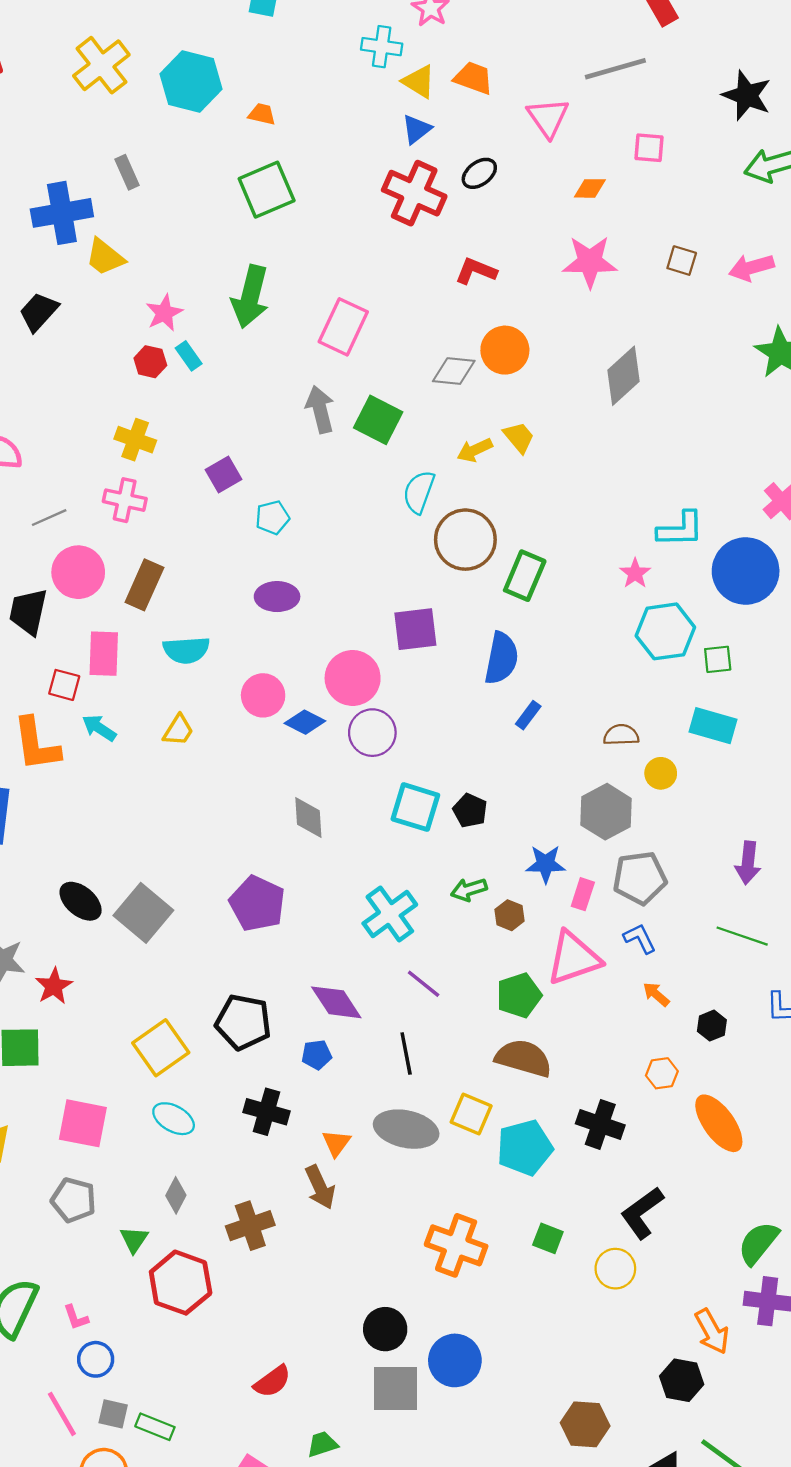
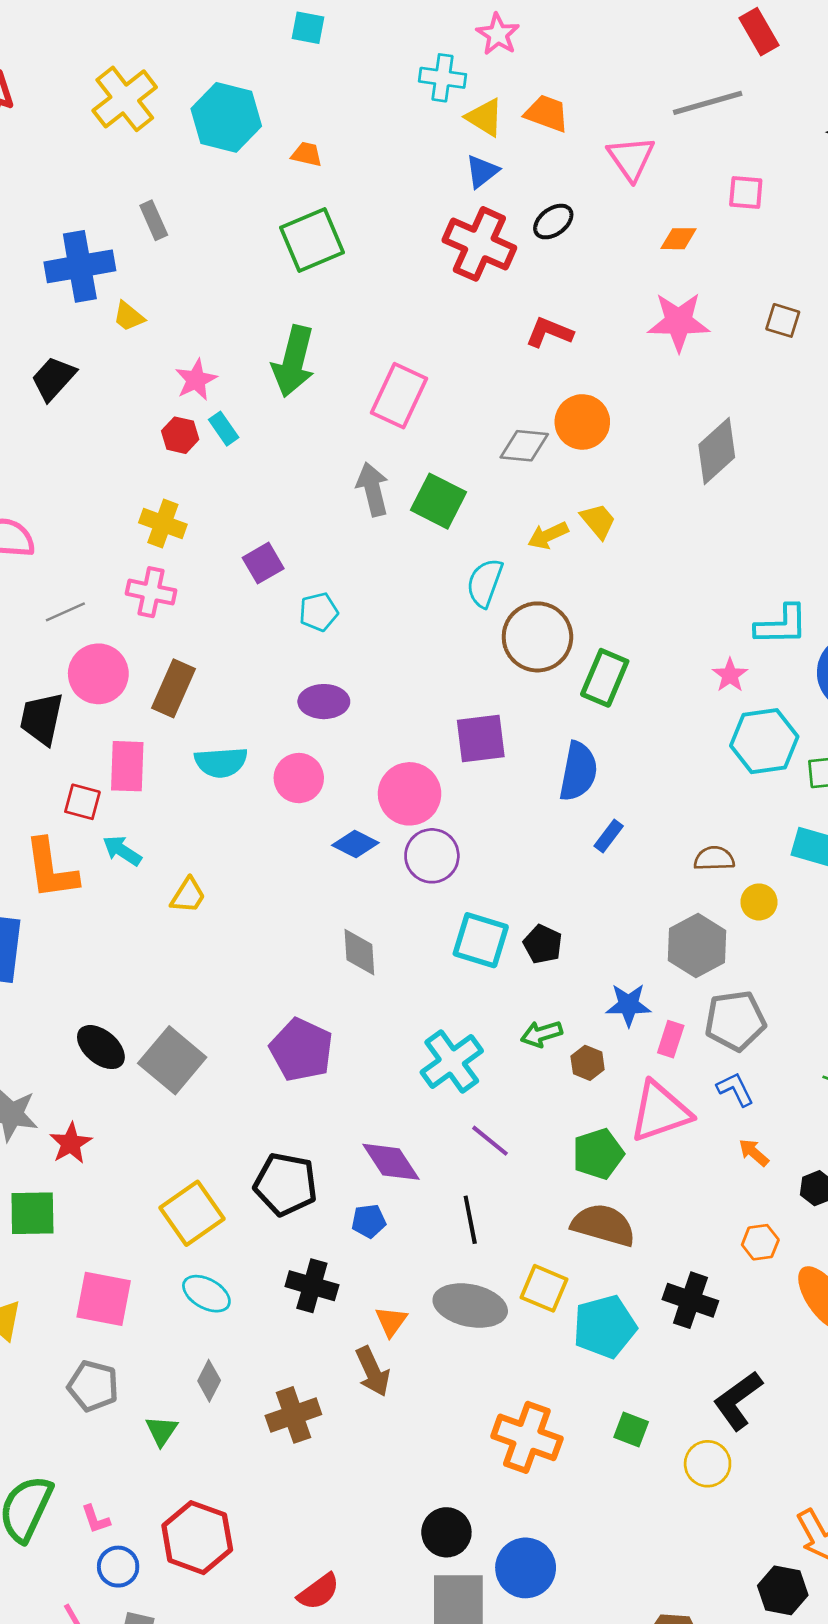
yellow trapezoid: (105, 257) -> (129, 316), size x0.7
pink circle: (263, 695) -> (299, 778), moved
yellow trapezoid: (178, 730) -> (188, 895), moved
red hexagon: (181, 1283) -> (197, 1538), moved

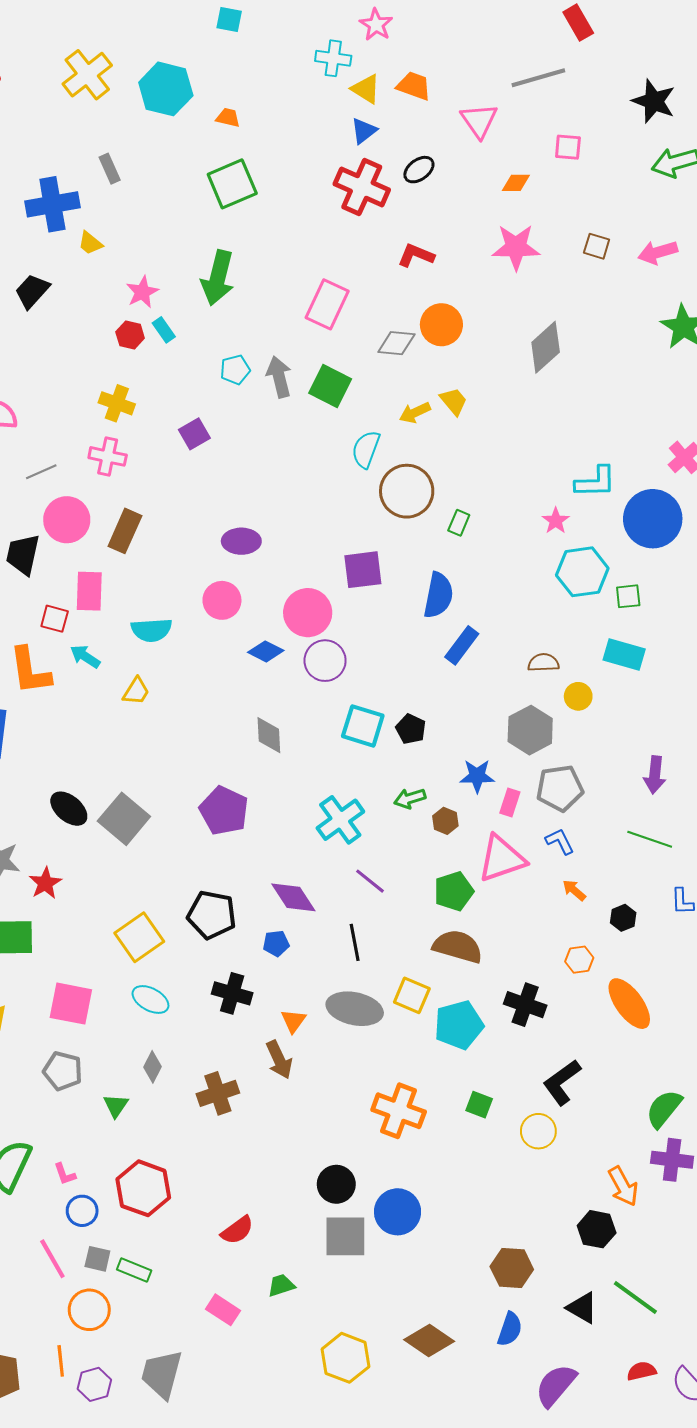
pink rectangle: (399, 396) -> (327, 304), moved
cyan pentagon: (319, 612) -> (235, 370), moved
green rectangle: (605, 678) -> (459, 523), size x0.6
cyan semicircle: (221, 762) -> (151, 630), moved
blue rectangle: (609, 836) -> (462, 645), size x1.5

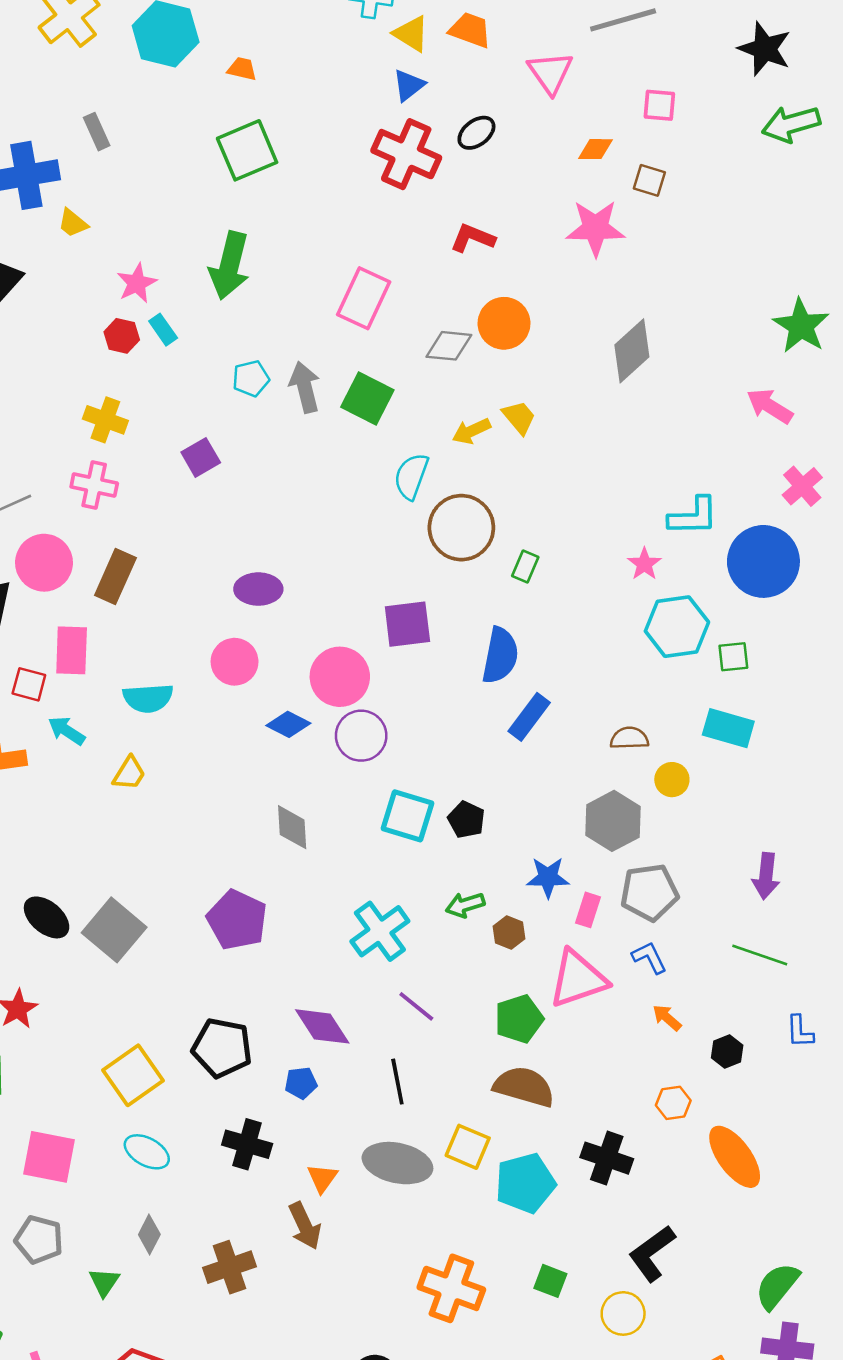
brown square: (597, 246) -> (649, 180), moved
pink arrow: (658, 252) -> (770, 406), moved, turned 48

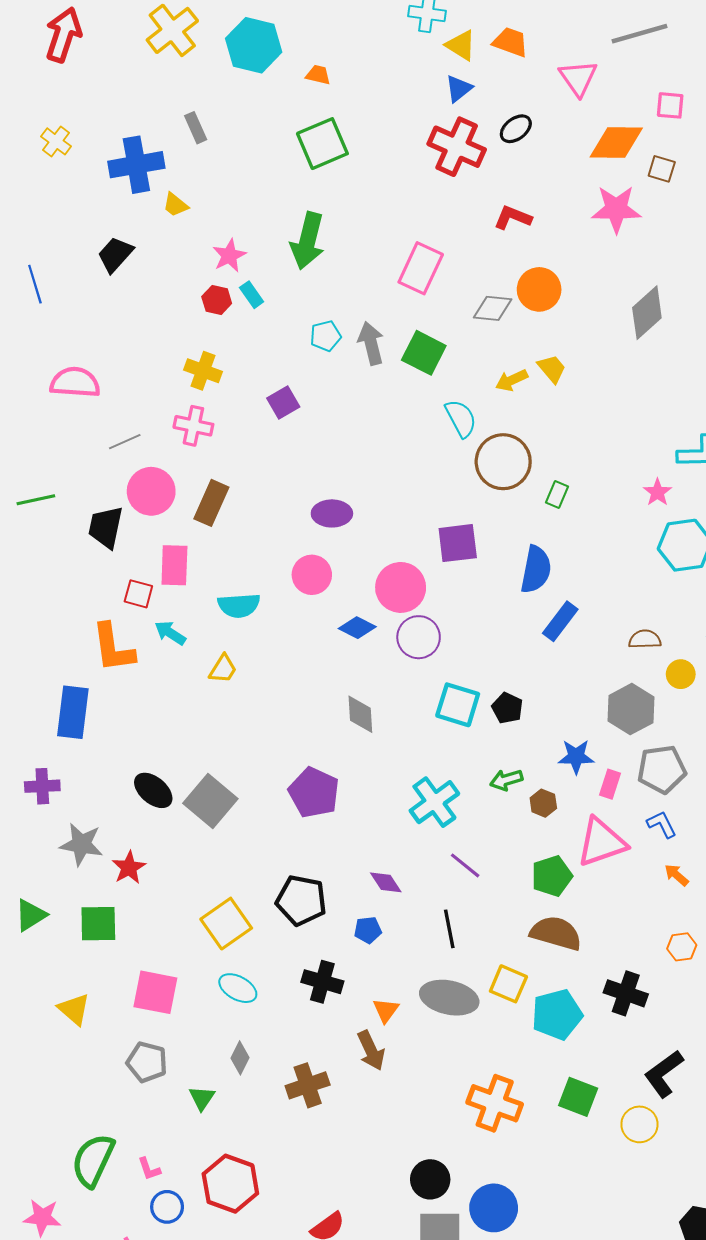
orange diamond: (595, 149) -> (616, 142), size x1.8
cyan semicircle: (411, 476) -> (461, 418), turned 132
purple diamond: (322, 1026) -> (386, 882), size x0.7
green square: (550, 1281) -> (578, 1097), size x1.4

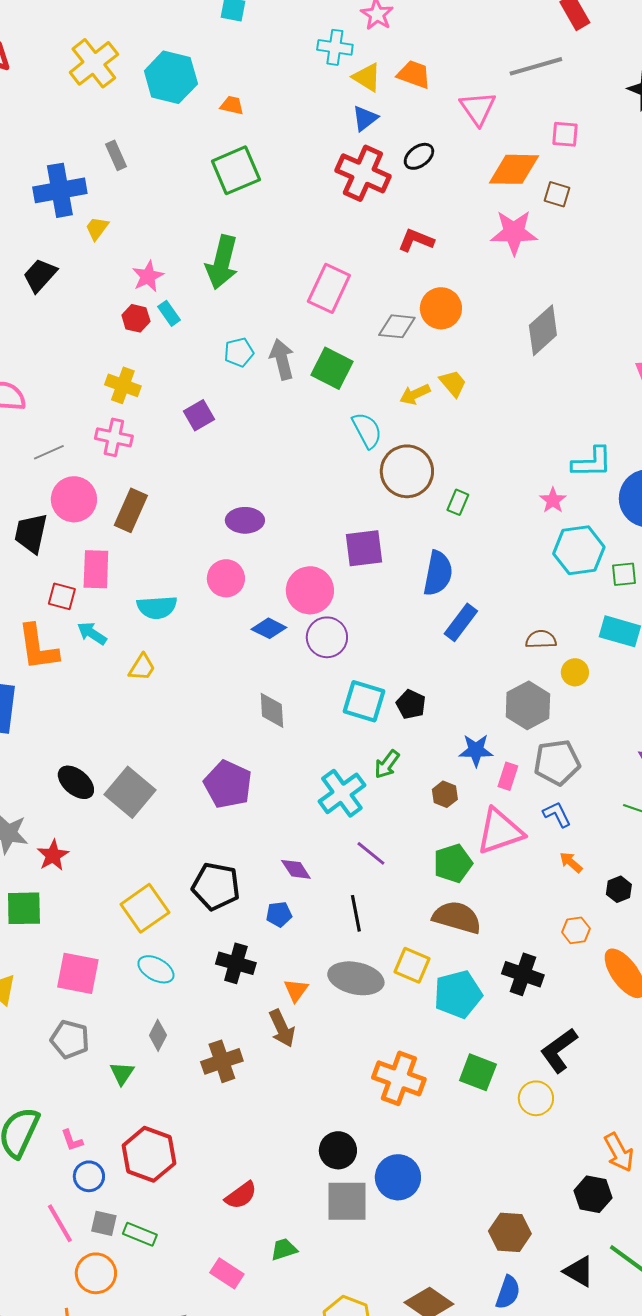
yellow trapezoid: (175, 205) -> (97, 228), turned 88
green arrow: (506, 780) -> (387, 764), moved, turned -36

